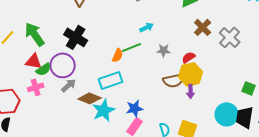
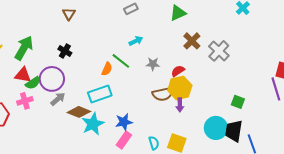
green arrow: (35, 34) -> (24, 48), turned 65
black cross: (76, 37) -> (65, 51), size x0.6
green line: (132, 47) -> (121, 61), turned 60

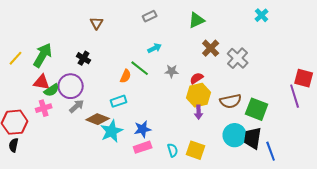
brown triangle: (69, 14) -> (97, 23), moved
cyan rectangle: (100, 94) -> (119, 101), size x0.7
brown semicircle: (163, 94) -> (231, 101), moved
green square: (238, 102) -> (257, 109), size x1.6
pink rectangle: (124, 140) -> (143, 147), turned 36

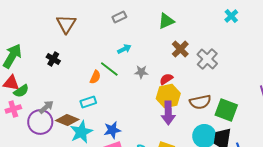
brown triangle: (97, 23) -> (66, 24), size x1.5
purple circle: (71, 86) -> (40, 122), moved
purple arrow: (199, 112) -> (168, 113), size x1.6

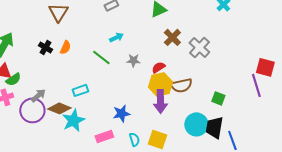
orange semicircle: (95, 77) -> (65, 47), moved
brown semicircle: (200, 102) -> (181, 85), moved
green square: (226, 110) -> (218, 98), size x0.6
blue star: (112, 130) -> (121, 113), moved

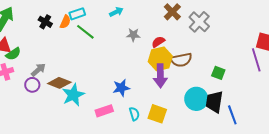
green line: (101, 57) -> (85, 32), moved
cyan rectangle: (80, 90) -> (77, 14), moved
purple circle: (32, 110) -> (32, 85), size x0.6

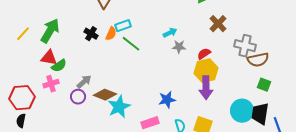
cyan arrow: (116, 12) -> (170, 33), moved
gray cross: (199, 22) -> (245, 46), moved, turned -30
brown semicircle: (181, 60) -> (258, 60), moved

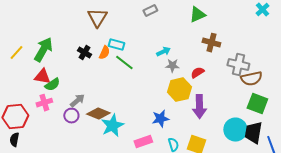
brown cross: (218, 24) -> (211, 43), turned -30
cyan rectangle: (123, 26) -> (116, 45), turned 35
yellow hexagon: (206, 71) -> (179, 90), moved
green square: (264, 85) -> (257, 104), size x1.5

